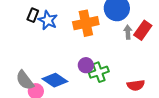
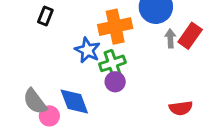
blue star: (48, 20) -> (87, 50), moved
green cross: (99, 72) -> (112, 63), moved
blue diamond: (55, 80) -> (74, 101), turned 35

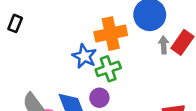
black rectangle: (45, 16) -> (15, 23), moved
purple circle: (115, 82) -> (99, 98), moved

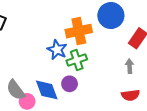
gray arrow: (164, 45) -> (130, 66), moved

